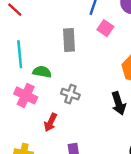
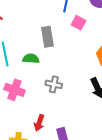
green semicircle: (42, 72) -> (31, 59), moved
red arrow: (50, 122) -> (39, 123), moved

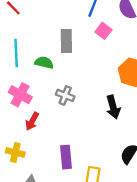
red arrow: (39, 123) -> (32, 121), moved

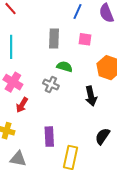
pink square: (103, 31) -> (85, 39), moved, turned -32
green semicircle: (44, 63) -> (65, 67), moved

